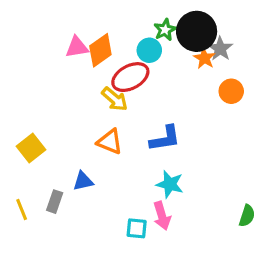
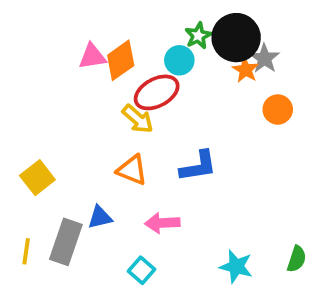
cyan star: (170, 184) -> (236, 266), moved
gray rectangle: (55, 202) -> (66, 242), size x1.6
yellow line: (22, 209) -> (26, 251), turned 30
pink arrow: (162, 216) -> (162, 223), moved, turned 104
cyan square: (137, 228) -> (142, 270), moved, turned 35

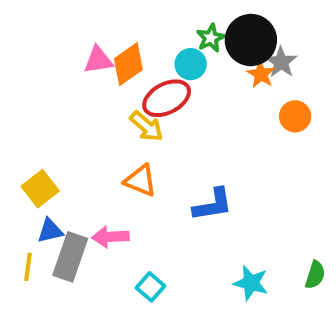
blue L-shape: (198, 166) -> (213, 205), moved
blue triangle: (100, 217) -> (50, 231), moved
pink arrow: (162, 223) -> (110, 237), moved

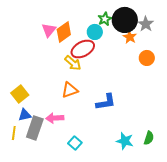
pink triangle: (98, 60) -> (49, 30), turned -42
gray star: (281, 62) -> (146, 24), moved
orange triangle: (140, 181) -> (70, 90), turned -42
green semicircle: (315, 275) -> (149, 138), moved

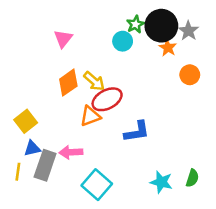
orange diamond: (64, 32) -> (68, 83), moved
red ellipse: (83, 49) -> (107, 99), moved
cyan square: (75, 143) -> (97, 185), size x1.6

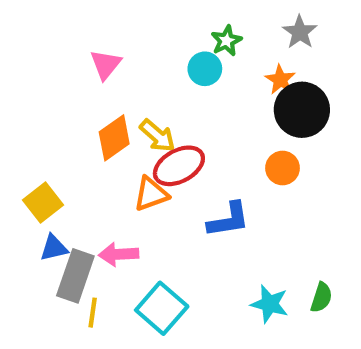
black circle: (161, 26) -> (302, 110), moved
gray star: (188, 31) -> (300, 32), moved
orange circle: (190, 75) -> (282, 168), moved
yellow line: (18, 172) -> (93, 313), moved

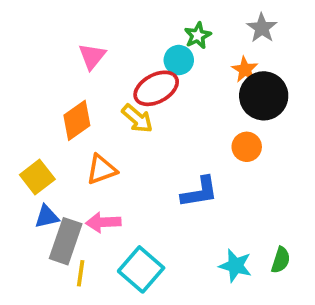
orange diamond: (114, 138) -> (77, 120), moved
red ellipse: (179, 166) -> (156, 88), moved
orange triangle: (151, 194) -> (101, 169), moved

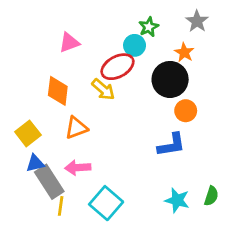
pink triangle: (92, 56) -> (69, 43), turned 30
black circle: (264, 96) -> (170, 79), moved
orange diamond: (77, 120) -> (58, 91), turned -48
blue L-shape: (200, 192) -> (171, 145), moved
gray rectangle: (66, 241) -> (49, 182), turned -52

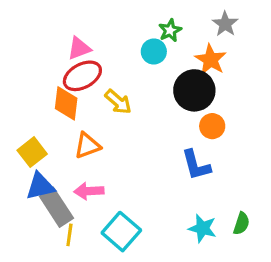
orange star: (184, 52) -> (211, 60), size x1.4
red ellipse: (117, 67) -> (82, 76), moved
blue L-shape: (171, 145) -> (196, 165), turned 84
blue triangle: (35, 163) -> (40, 186), size x1.4

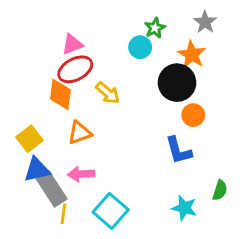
green semicircle: (241, 223) -> (220, 190), moved

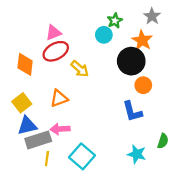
orange diamond: (60, 94) -> (25, 64), moved
gray rectangle: (52, 189) -> (38, 140), turned -75

